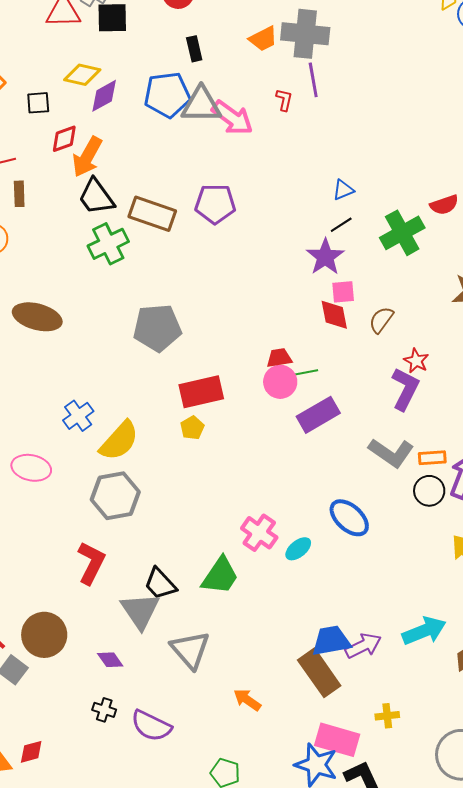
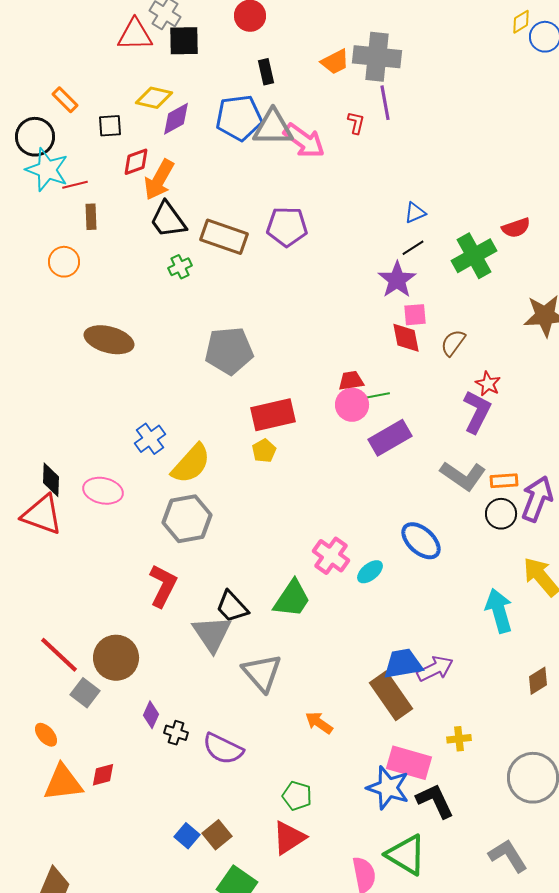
green cross: (108, 244) -> (180, 267), size x0.6
cyan arrow: (424, 631) -> (499, 611), moved, turned -84
purple diamond: (110, 660) -> (151, 715), moved, turned 60

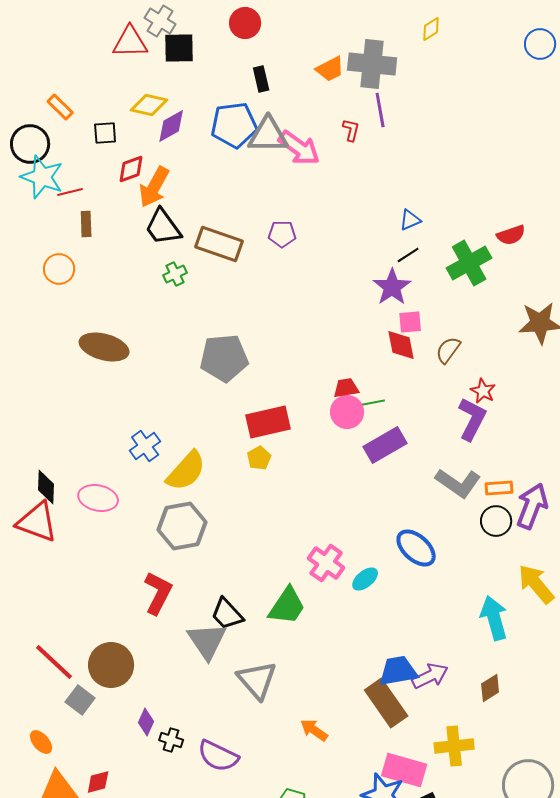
yellow diamond: (521, 22) -> (431, 29), moved
purple pentagon: (287, 227) -> (282, 234), size x0.7
brown diamond: (538, 681) -> (490, 688), moved
yellow cross: (459, 739) -> (454, 746), size x1.6

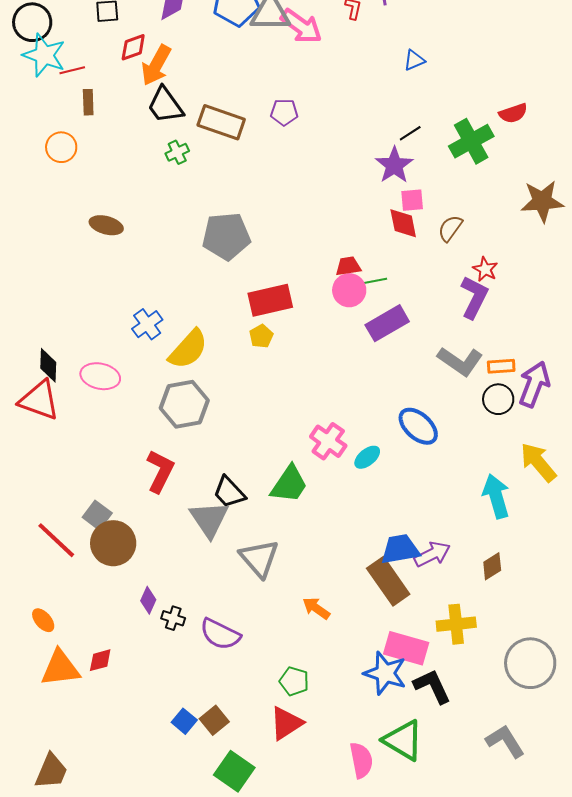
blue triangle: (410, 220) -> (414, 60), moved
brown ellipse: (104, 347) -> (106, 225), size x0.7
gray square: (80, 700) -> (97, 515), moved

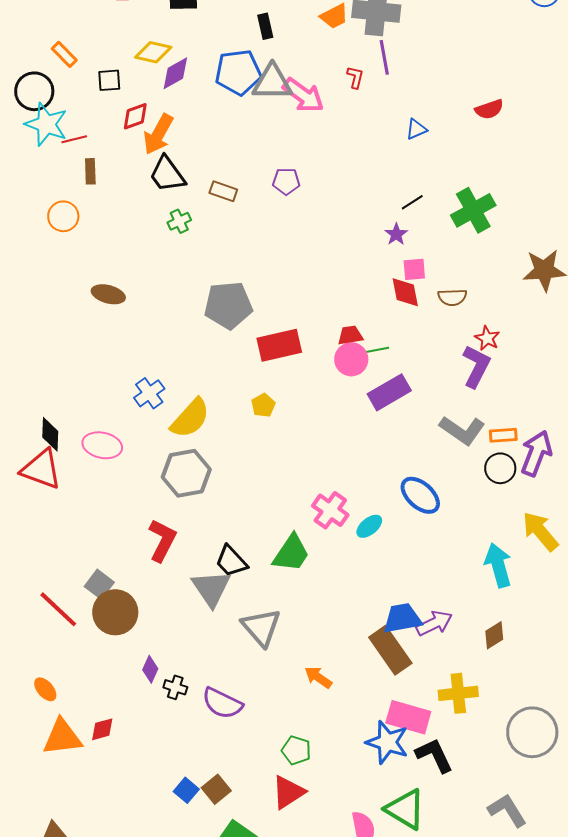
red semicircle: (513, 113) -> (489, 109), moved
brown rectangle: (221, 122) -> (223, 191), size x0.6
purple star: (394, 165) -> (396, 234), size x0.6
brown semicircle: (450, 228) -> (452, 297), turned -128
red rectangle: (270, 300) -> (279, 345), moved

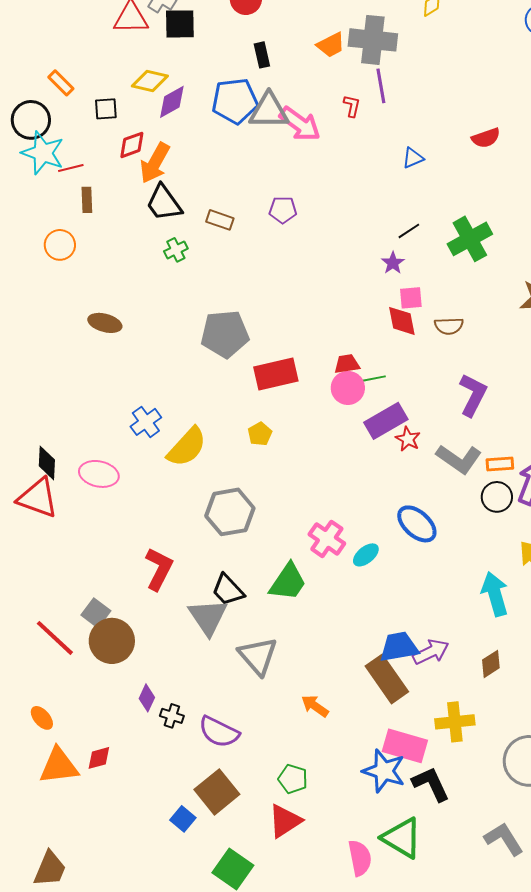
red star: (487, 338) -> (408, 439), moved
gray hexagon: (186, 473) -> (230, 512), moved
brown square: (216, 789) -> (217, 792), moved, size x1.5

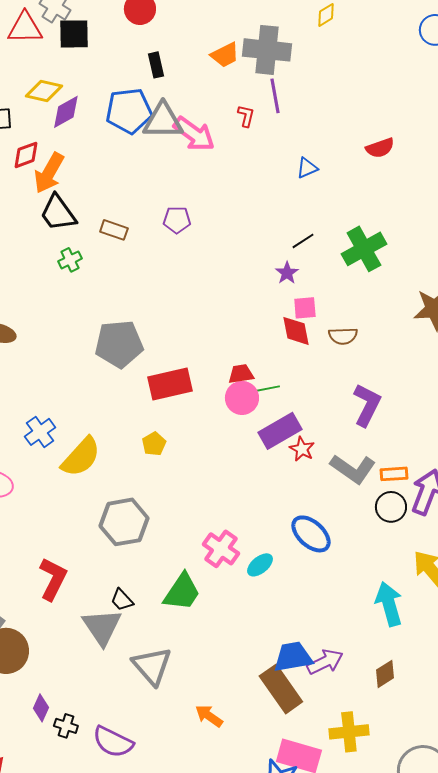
black trapezoid: (228, 590) -> (122, 600), size x0.7

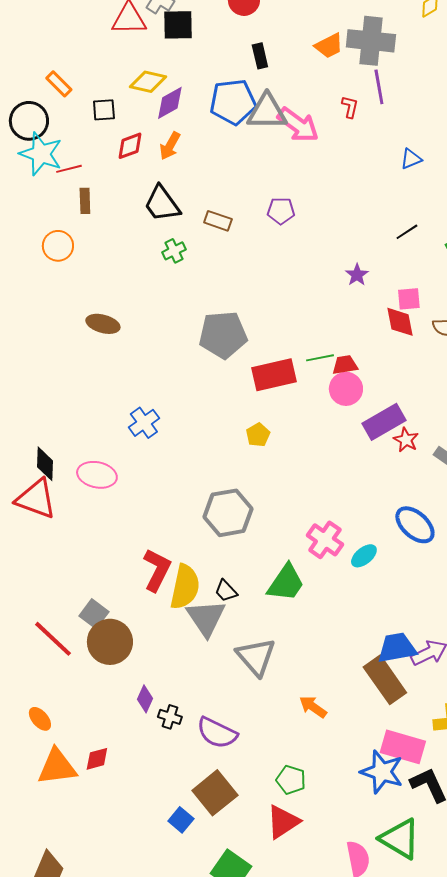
orange arrow: (49, 173) -> (170, 146), moved, size x0.7
purple star: (287, 273) -> (357, 275), moved
green line: (266, 389) -> (320, 358), moved
yellow semicircle: (81, 457) -> (185, 587), moved, turned -30

